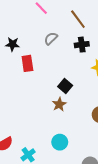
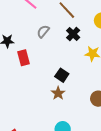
black cross: (82, 45) -> (73, 34), turned -32

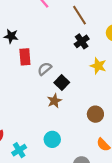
gray semicircle: (43, 31) -> (45, 69), moved

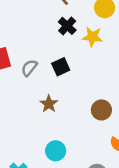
yellow star: (98, 66) -> (92, 37), moved
black square: (62, 82) -> (61, 67), moved, turned 32

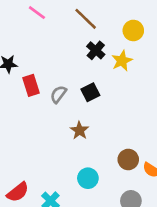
yellow star: (92, 37) -> (122, 61), turned -30
brown circle: (101, 110) -> (128, 159), moved

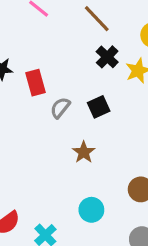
red rectangle: (31, 85) -> (36, 83), moved

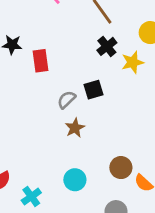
gray semicircle: (60, 108) -> (66, 100), moved

